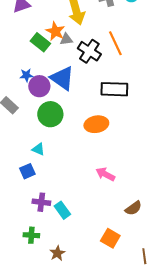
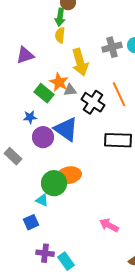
blue star: (26, 75) -> (30, 117), moved
green circle: (50, 114) -> (54, 183), moved
orange ellipse: (96, 124) -> (69, 175), moved

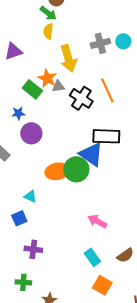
green arrow: (60, 17) -> (48, 13), turned -60
blue triangle: (66, 129) -> (91, 154), moved
green circle: (54, 183) -> (76, 169), moved
cyan rectangle: (66, 261) -> (92, 257), moved

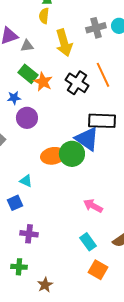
orange star: (47, 78) -> (43, 82), moved
gray triangle: (58, 86) -> (27, 46), moved

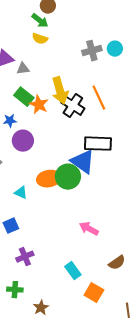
yellow semicircle: (44, 16) -> (40, 39), turned -77
yellow arrow: (64, 43) -> (60, 91), moved
cyan triangle: (26, 181) -> (21, 193), moved
purple cross: (29, 234) -> (25, 257), turned -30
cyan rectangle: (88, 242) -> (73, 271), moved

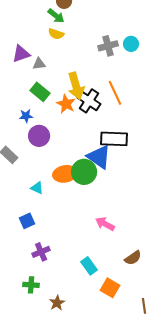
orange star: (39, 105) -> (66, 104), moved

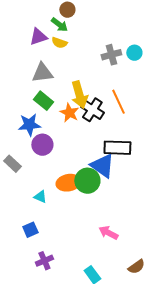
purple triangle: (21, 54) -> (38, 37), moved
gray triangle: (39, 64) -> (42, 73), size x1.6
blue star: (26, 116) -> (29, 125), size x1.6

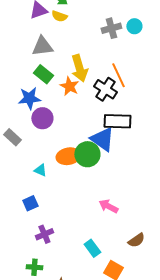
black cross: (92, 110) -> (105, 89), moved

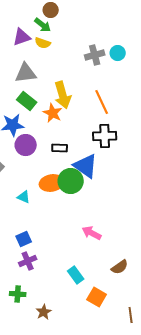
black cross: (105, 89) -> (105, 136), moved, turned -35
black rectangle: (117, 121) -> (60, 148), moved, size x0.6
blue square: (30, 203) -> (24, 239), moved

